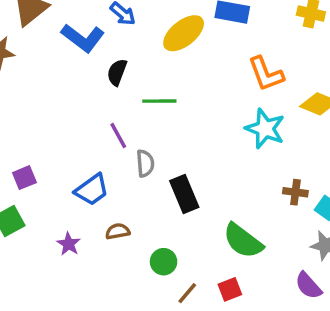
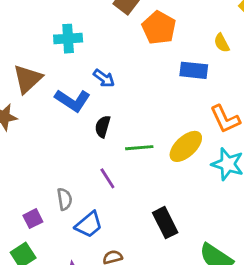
yellow ellipse: (184, 33) -> (186, 146), moved
gray semicircle: (145, 163) -> (65, 199), moved

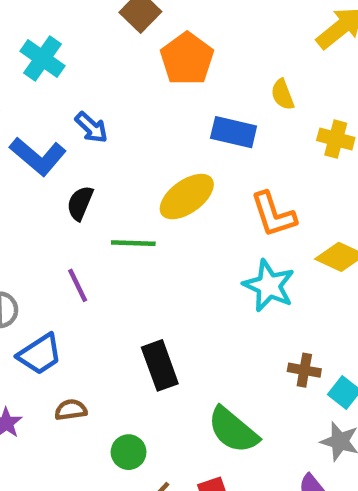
cyan cross: (68, 39) -> (43, 58), turned 32
yellow ellipse: (186, 146) -> (187, 197), moved

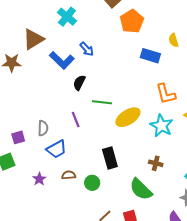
yellow ellipse: (187, 197) -> (128, 117), moved
brown cross: (304, 370) -> (156, 163), moved
green circle: (129, 452) -> (92, 183), moved

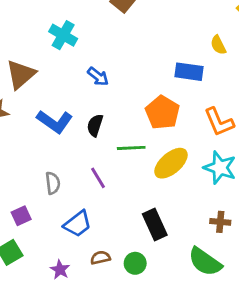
orange pentagon: (132, 21) -> (162, 112), moved
blue L-shape: (62, 60) -> (55, 122), moved
gray semicircle: (43, 128) -> (53, 183), moved

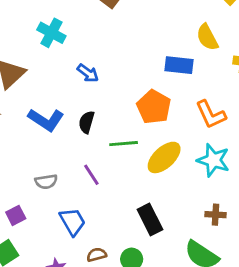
yellow semicircle: (218, 45) -> (207, 37), size x1.4
gray semicircle: (53, 183) -> (46, 182), turned 90
blue trapezoid: (78, 224) -> (73, 222), turned -80

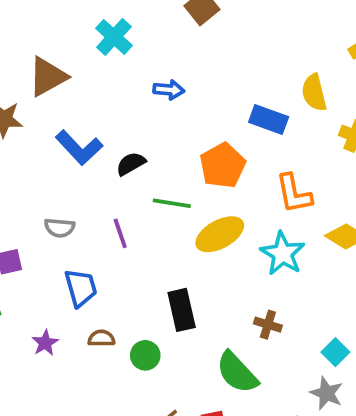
blue arrow: (88, 73) -> (169, 90), moved, turned -45
black semicircle: (87, 122) -> (131, 164), turned 30

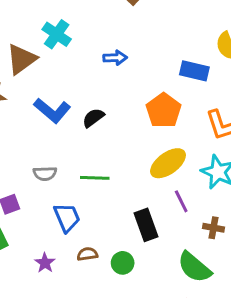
cyan cross: (114, 37) -> (57, 34), moved
green line: (172, 203) -> (95, 178), moved
purple line: (120, 233) -> (181, 201), moved

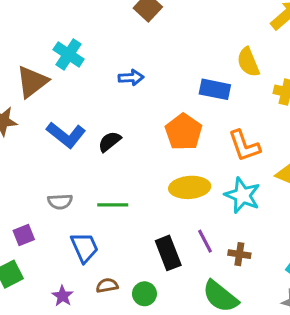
yellow ellipse: (168, 163) -> (190, 187), turned 33
purple line: (181, 201) -> (205, 241), moved

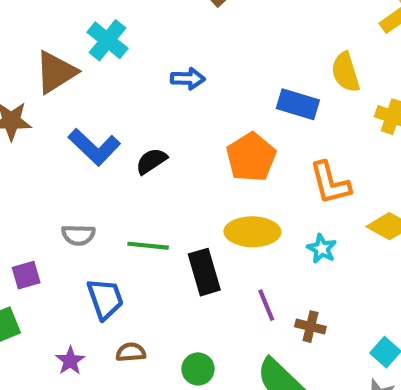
cyan star: (242, 195) -> (322, 249), size x0.6
black rectangle: (168, 253) -> (204, 272), moved
green circle: (144, 294) -> (198, 369), moved

